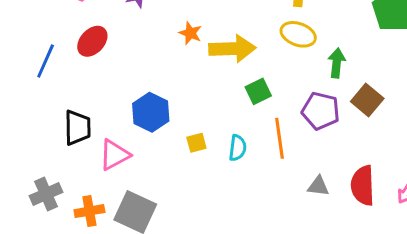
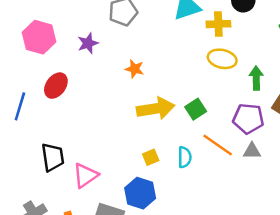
yellow arrow: (232, 49) -> (156, 108), moved
blue hexagon: (151, 112) -> (140, 193), moved
orange line: (279, 138) -> (218, 145), turned -40
gray triangle: (318, 186) -> (252, 151), moved

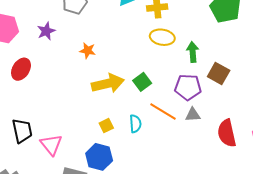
pink triangle: (85, 175) -> (51, 145), turned -30

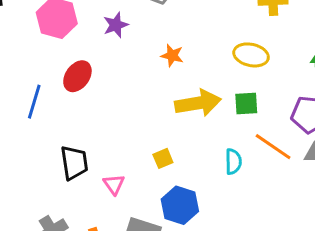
yellow ellipse: (162, 37) -> (251, 55), moved
green square: (142, 82) -> (246, 104), turned 30
yellow square: (106, 126) -> (163, 158), moved
pink triangle: (51, 145) -> (114, 184), size x0.7

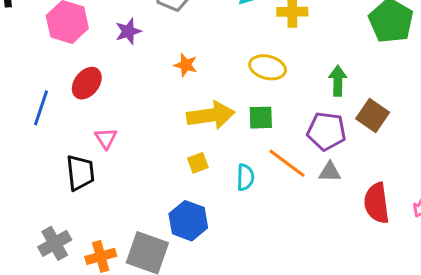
yellow square: (163, 158) -> (198, 163), moved
pink triangle: (114, 184) -> (106, 138), moved

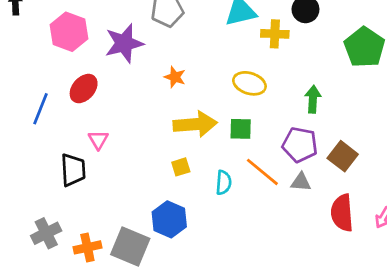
purple star: (128, 31) -> (124, 43), size x1.6
brown square: (373, 115) -> (343, 156), moved

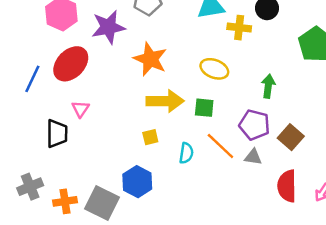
orange star: (175, 77) -> (150, 59), size x1.8
red ellipse: (84, 89) -> (71, 64), size x1.4

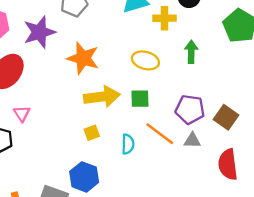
green arrow: (268, 86) -> (191, 52), moved

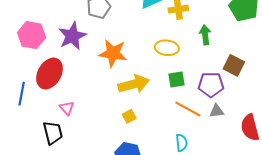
green square: (140, 99) -> (176, 80), moved
brown square: (226, 117) -> (234, 65), moved
cyan semicircle: (128, 144) -> (182, 143), moved

